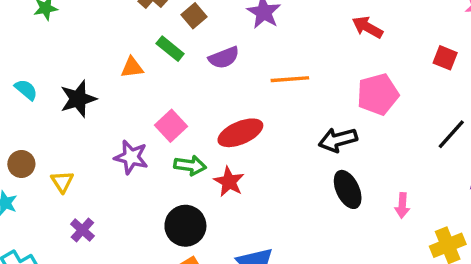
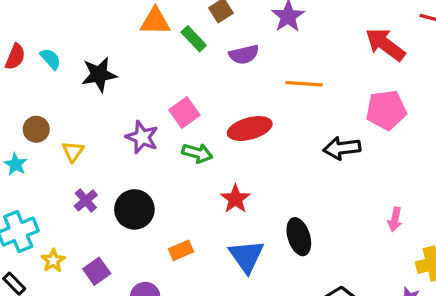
red arrow: (367, 27) -> (385, 44), size x1.4
orange triangle: (132, 67) -> (155, 21), moved, size x1.4
red star: (229, 182) -> (235, 199), moved
black ellipse: (348, 189) -> (299, 237), moved
black circle: (185, 226) -> (134, 209), moved

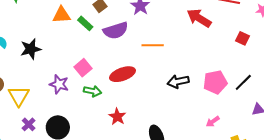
purple semicircle: (244, 54) -> (116, 31), size x1.4
pink pentagon: (386, 110) -> (215, 82), moved
yellow triangle: (73, 152) -> (19, 96), size x1.6
pink arrow: (395, 219) -> (213, 121), turned 48

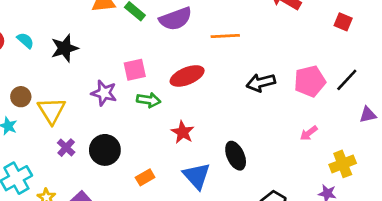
pink square: (83, 68) -> (135, 70), turned 30

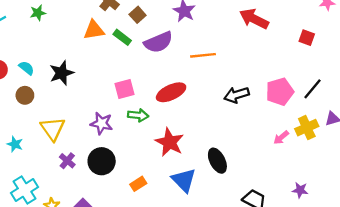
purple star: (104, 93) -> (101, 123), moved
brown circle: (21, 97) -> (25, 95), moved
red star: (183, 132) -> (170, 142), size x1.4
yellow cross: (343, 164) -> (307, 128), moved

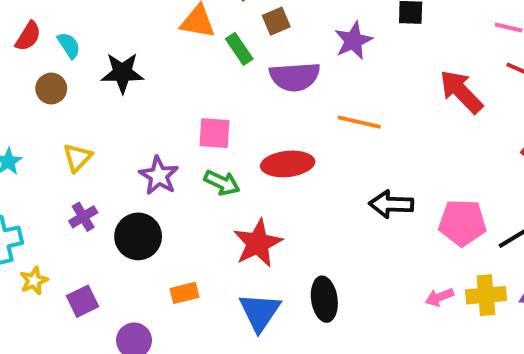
yellow triangle: (53, 129) -> (77, 157), size x0.7

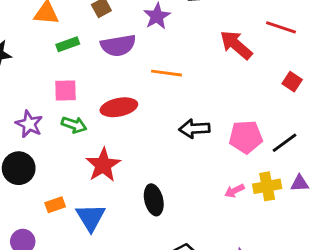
green rectangle: (239, 49) -> (68, 44), moved, turned -70
blue triangle: (260, 312) -> (91, 217), moved

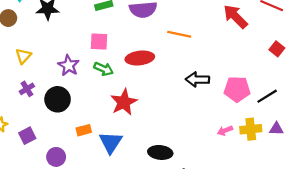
black ellipse: (154, 200) -> (160, 152), moved, turned -75

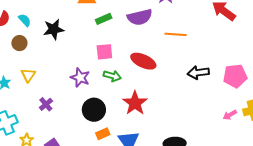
yellow triangle: (23, 56) -> (28, 75), moved
red ellipse: (140, 58) -> (143, 61), turned 40
black circle: (58, 99) -> (94, 110), moved

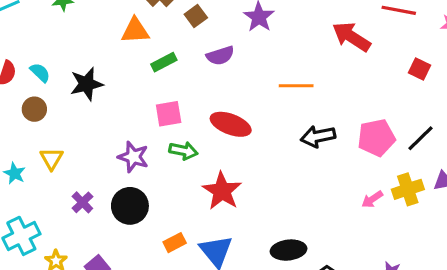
purple semicircle: (140, 17) -> (220, 56), size x0.7
orange line: (176, 34) -> (296, 86), moved
black circle: (94, 110) -> (130, 206), moved

